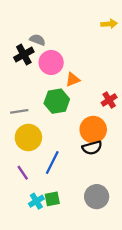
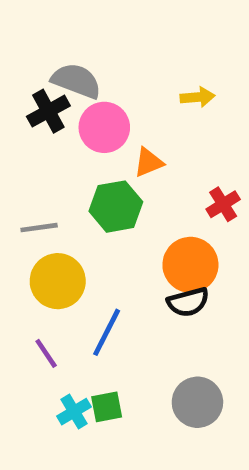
yellow arrow: (109, 24) -> (197, 97), moved
gray semicircle: (37, 40) -> (76, 81), size x1.5

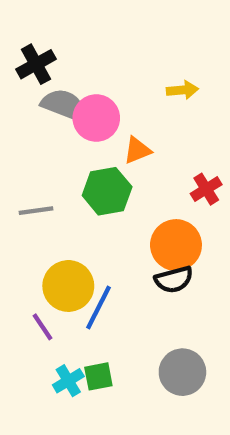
gray semicircle: (76, 81) -> (64, 105), moved
black cross: (48, 111) -> (36, 64), moved
yellow circle: (58, 281) -> (68, 286), moved

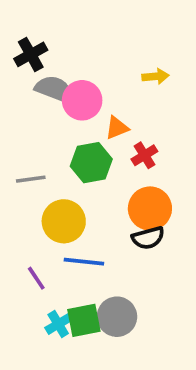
red cross: (206, 189) -> (144, 155), moved
yellow circle: (68, 286) -> (64, 221), moved
blue line: (98, 308) -> (84, 262), turned 69
gray circle: (182, 372) -> (117, 317), moved
green square: (98, 376) -> (84, 320), size x1.4

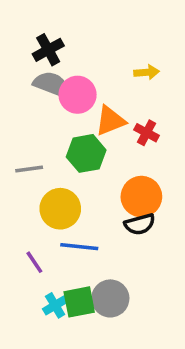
black cross: (31, 54) -> (48, 50), moved
orange triangle: (117, 128) -> (110, 121), size x1.4
red cross: (144, 155) -> (147, 133), moved, turned -30

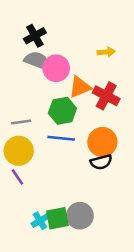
red cross: (147, 133) -> (106, 96), size x1.5
yellow circle: (60, 209) -> (19, 151), moved
blue line: (79, 247) -> (61, 138), moved
purple line: (34, 262) -> (17, 177), moved

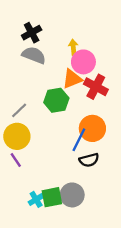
yellow arrow: (106, 52) -> (73, 47), moved, turned -91
pink circle: (56, 68) -> (83, 62), moved
gray line: (21, 122) -> (19, 110), turned -36
blue line: (61, 138) -> (79, 140), moved, turned -70
black semicircle: (101, 162) -> (89, 160), moved

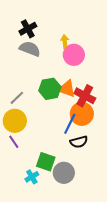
orange triangle: (72, 79) -> (67, 89), moved, turned 42
red cross: (96, 87) -> (85, 96), moved
green square: (52, 197) -> (46, 162), moved, turned 30

